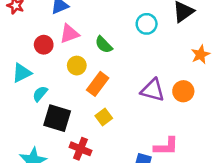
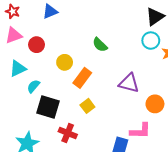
cyan circle: (147, 24) -> (151, 41), moved
pink triangle: (69, 34) -> (14, 35), moved
green semicircle: (104, 45) -> (100, 45), moved
orange circle: (183, 91) -> (155, 104), moved

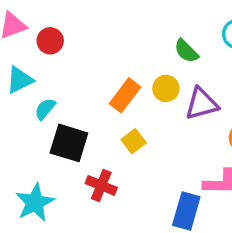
green semicircle: (100, 45) -> (186, 51), moved
yellow circle: (65, 62) -> (166, 88), moved
purple triangle: (129, 83) -> (202, 104), turned -30

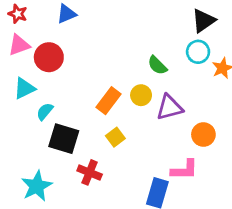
red circle: (50, 41) -> (49, 57), size x1.4

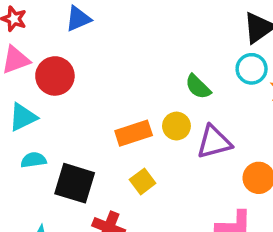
orange rectangle: (108, 101) -> (134, 133), turned 35
cyan semicircle: (45, 111) -> (34, 160), moved, turned 42

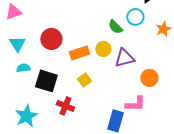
cyan circle: (252, 69) -> (135, 17), moved
red circle: (55, 76) -> (51, 39), moved
cyan triangle: (23, 117) -> (17, 44), turned -36

